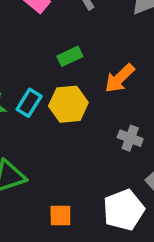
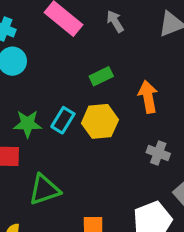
orange arrow: (120, 78) -> (148, 97), turned 124

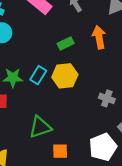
orange arrow: (148, 97) -> (99, 37), moved
green triangle: (44, 190) -> (40, 127), moved

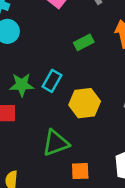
yellow hexagon: (65, 76) -> (85, 103), moved

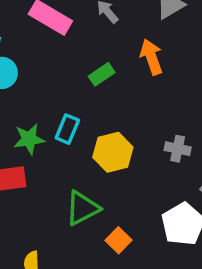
orange square: (80, 171) -> (119, 240), turned -36

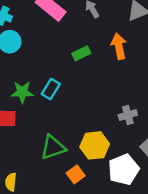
gray cross: (178, 149) -> (128, 115), turned -36
yellow hexagon: (113, 152) -> (95, 145), moved

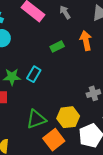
orange square: (76, 174) -> (54, 140), size x1.5

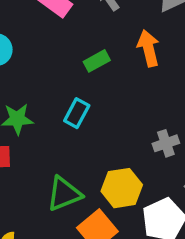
cyan rectangle: (34, 74) -> (77, 113), moved

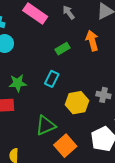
gray cross: (166, 143) -> (103, 95), turned 32
yellow hexagon: (122, 188) -> (77, 103), moved

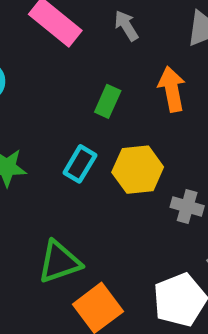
green rectangle: (63, 49) -> (108, 101), turned -40
yellow hexagon: (77, 103) -> (138, 170), moved

